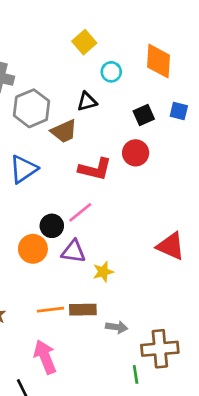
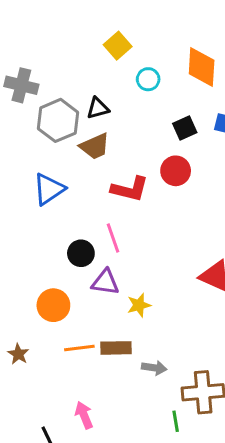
black triangle: (87, 102) -> (98, 108), moved
pink line: (80, 212) -> (113, 238), turned -70
orange circle: (33, 249) -> (53, 305), moved
pink arrow: (45, 357) -> (84, 415), moved, size x0.7

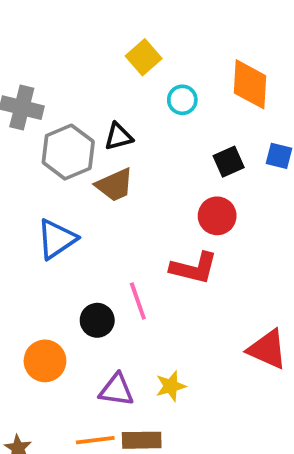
red L-shape: (130, 189) -> (194, 268), moved
purple triangle: (105, 282) -> (117, 390), moved
orange circle: (53, 305) -> (45, 361), moved

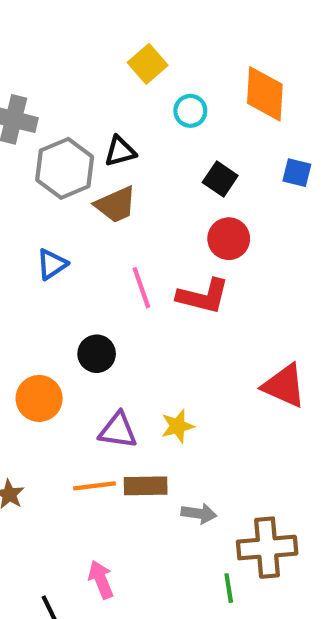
black square: (229, 162) -> (220, 179), moved, turned -32
blue triangle: (57, 239) -> (52, 264), size x0.7
pink line: (138, 301) -> (141, 288), moved

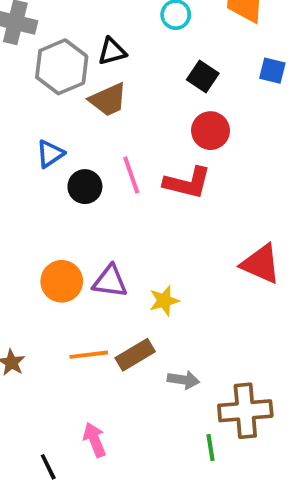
black circle: (97, 354) -> (85, 187), moved
orange circle: (39, 398) -> (62, 281), moved
purple triangle: (118, 430) -> (110, 281), moved
brown rectangle: (146, 486) -> (135, 355), turned -30

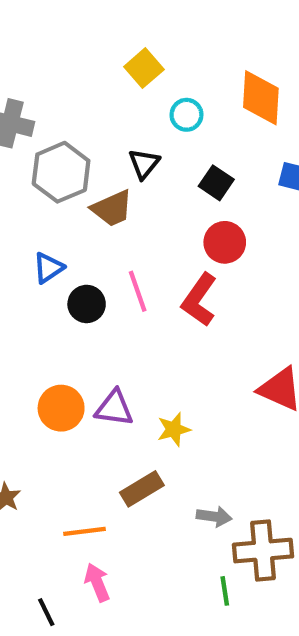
black triangle: (112, 51) -> (144, 164), moved, turned -36
red L-shape: (187, 183) -> (199, 300), turned 111
orange line: (89, 355) -> (84, 531), moved
gray arrow: (183, 380) -> (214, 517), moved

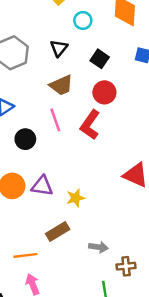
brown trapezoid: (112, 208) -> (61, 85), moved
black circle: (87, 304) -> (25, 139), moved
brown cross: (263, 551) -> (126, 266), size x0.6

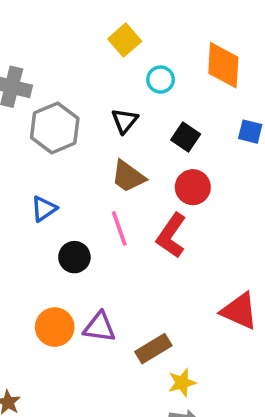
brown trapezoid: (61, 85) -> (128, 176), turned 60
yellow star: (76, 198) -> (182, 383), moved
brown rectangle: (58, 231) -> (153, 349), moved

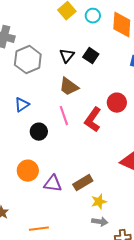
cyan circle: (161, 80) -> (93, 16), moved
black square: (186, 137) -> (91, 56), moved
red circle: (193, 187) -> (117, 103), moved
purple triangle: (100, 327) -> (53, 184), moved

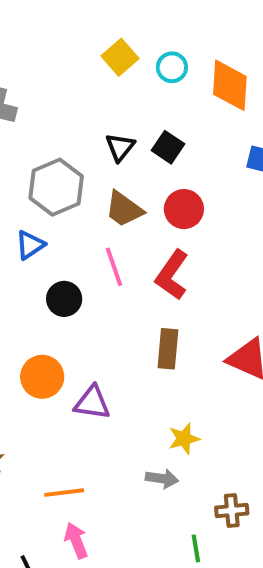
gray hexagon: (28, 60) -> (56, 187), moved
red circle: (117, 103) -> (184, 209), moved
brown rectangle: (83, 183) -> (168, 349), moved, turned -54
gray arrow: (100, 222) -> (162, 479), moved

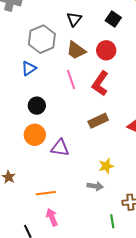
black square: (168, 147) -> (113, 19), moved
black circle: (64, 299) -> (37, 106), moved
brown rectangle: (168, 349) -> (98, 121), turned 60

